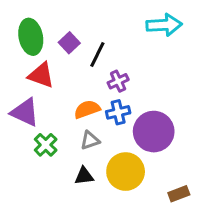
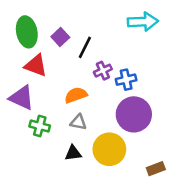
blue cross: (118, 112) -> (126, 80), moved
gray triangle: (90, 140) -> (78, 122), turned 30
green cross: (46, 145) -> (40, 126), turned -30

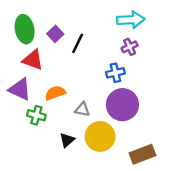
purple cross: (103, 71) -> (130, 47), moved
orange semicircle: (76, 95) -> (55, 93), moved
gray triangle: (78, 122) -> (82, 109), moved
black triangle: (73, 153) -> (67, 140), turned -35
brown rectangle: (156, 169) -> (143, 154), size x1.5

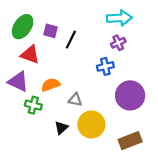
green ellipse: (25, 29) -> (23, 27), turned 45
purple square: (55, 34) -> (51, 31), turned -32
purple circle: (122, 105) -> (130, 95), moved

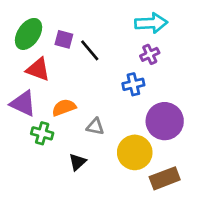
black line: (71, 40) -> (90, 50), turned -66
yellow circle: (91, 124) -> (135, 152), moved

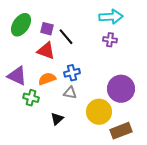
purple cross: (150, 54) -> (110, 40), turned 32
red triangle: (38, 69) -> (46, 51), moved
blue cross: (133, 84) -> (72, 73), moved

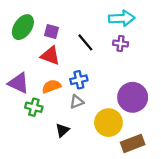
black line: (66, 37) -> (85, 42), moved
gray triangle: (70, 93) -> (77, 102), turned -32

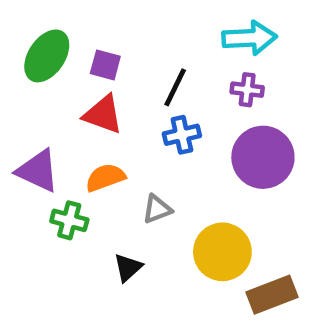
black line: (85, 42) -> (175, 87), turned 66
blue cross: (79, 80) -> (182, 135), moved
purple circle: (133, 97) -> (263, 157), moved

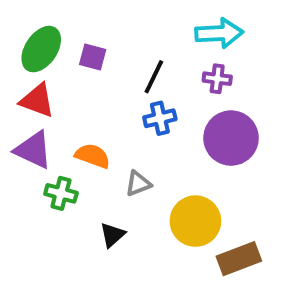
red triangle: (103, 114) -> (37, 100), moved
orange semicircle: (105, 178) -> (93, 156), turned 40

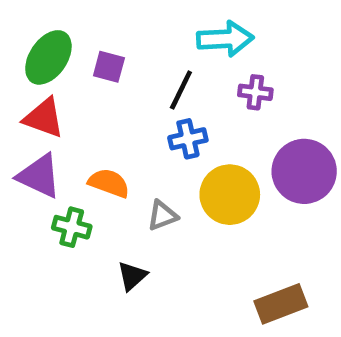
cyan arrow: (219, 33) -> (225, 39), moved
purple circle: (231, 138) -> (304, 171), moved
yellow circle: (195, 221) -> (230, 195), moved

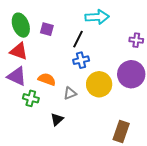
green ellipse: (48, 57) -> (21, 25), turned -55
purple cross: (255, 92) -> (136, 40), moved
brown rectangle: (281, 304) -> (121, 131), turned -50

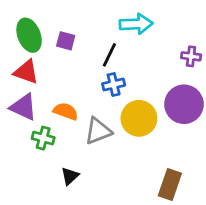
gray triangle: (70, 93) -> (98, 131), size x1.5
black triangle: (57, 119) -> (70, 176), moved

